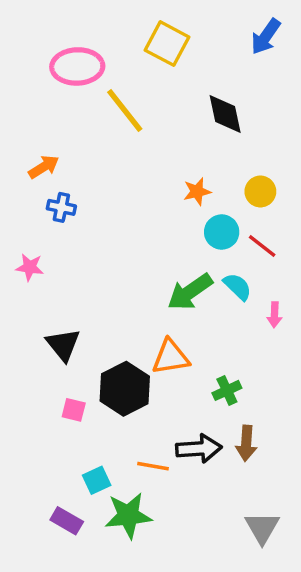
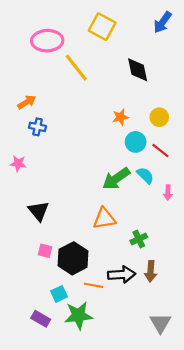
black hexagon: (125, 389) -> (73, 258), moved

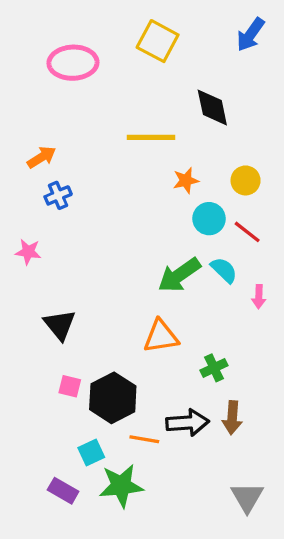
yellow line: (76, 68) -> (151, 137), moved, turned -52
blue cross: (37, 127) -> (58, 195), turned -35

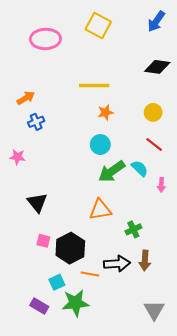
black diamond: (212, 107) -> (157, 67), moved, turned -70
orange star: (186, 180) -> (105, 112), moved
cyan circle: (209, 219) -> (100, 145), moved

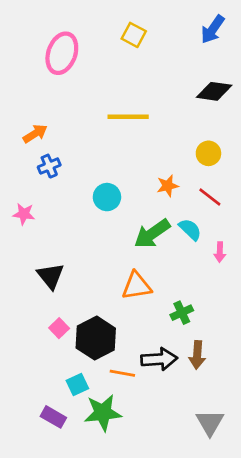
yellow square: (98, 25) -> (134, 35), size x0.7
pink ellipse: (45, 39) -> (62, 53), turned -68
orange star: (105, 112) -> (168, 186), moved
cyan circle: (100, 145) -> (107, 197), moved
pink square: (43, 241) -> (59, 328), turned 32

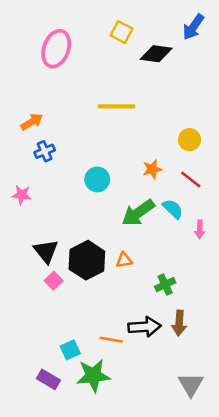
black diamond: (214, 91) -> (156, 54), moved
orange triangle: (137, 286) -> (124, 260), size x0.6
pink square: (59, 328) -> (54, 281), moved
black hexagon: (96, 338) -> (87, 260), moved

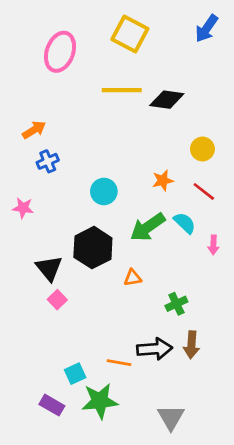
yellow square: (122, 32) -> (130, 34), size x1.5
black diamond: (156, 54) -> (167, 100), moved
yellow line: (116, 106) -> (122, 90), moved
black hexagon: (87, 260) -> (93, 248), moved
gray triangle: (191, 385) -> (171, 417), moved

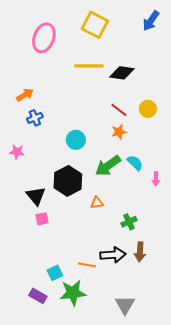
red line: (204, 191) -> (119, 110), moved
pink square: (57, 300) -> (42, 219), turned 32

